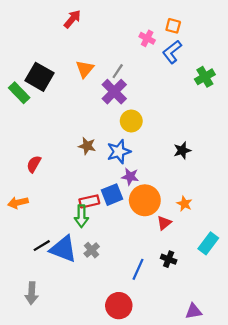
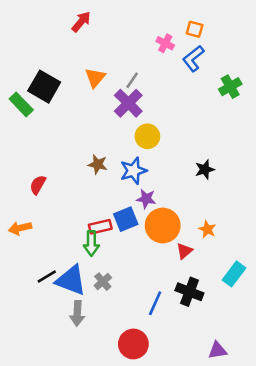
black cross: (169, 259) -> (189, 292), size x1.5
gray arrow: (32, 293) -> (77, 313), moved

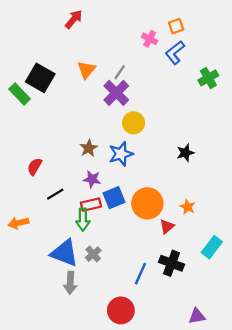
orange square: (195, 29) -> (176, 26), turned -35
brown star: (98, 164) -> (89, 148), turned 30
purple star: (146, 199) -> (92, 179), moved
orange arrow: (20, 228) -> (18, 223), moved
black line: (47, 276) -> (55, 194), moved

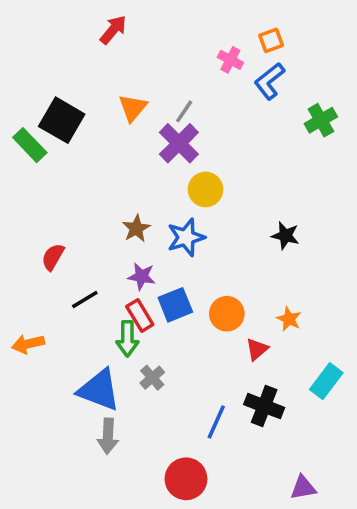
black star: (185, 153) -> (285, 236), turned 30
orange circle: (147, 203) -> (227, 314), size x0.7
red rectangle: (91, 205) -> (140, 315), turned 72
gray cross: (93, 254) -> (152, 378), moved

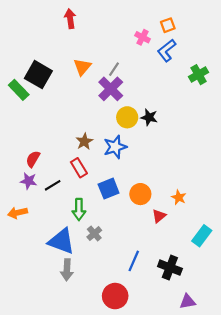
red arrow: (113, 30) -> (70, 19), turned -48
black star: (285, 236) -> (149, 117), moved
purple star: (142, 276) -> (29, 181), moved
red rectangle: (140, 315) -> (79, 168), moved
black cross: (264, 406) -> (170, 268), moved

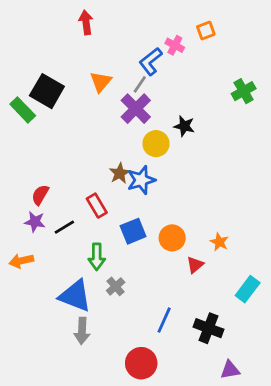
blue L-shape: (167, 50) -> (151, 61), moved
black star: (149, 117) -> (184, 126), moved
brown star: (84, 141) -> (120, 173), moved

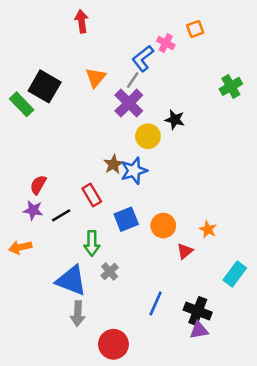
red circle: (141, 363) -> (113, 344), moved
purple triangle: (230, 370) -> (199, 330), moved

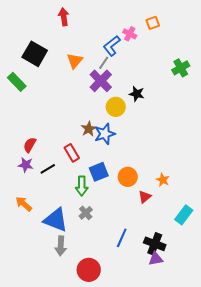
black square: (45, 86) -> (35, 54), moved
green arrow: (92, 243) -> (82, 186), moved
orange arrow: (20, 247) -> (24, 204), moved, turned 54

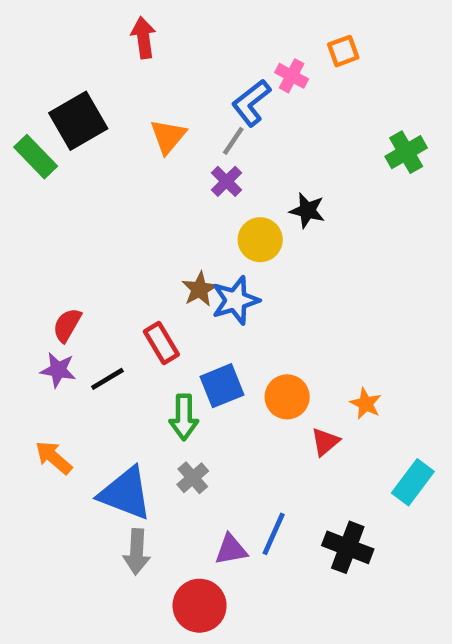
black square: (35, 54) -> (78, 121), turned 30
purple cross: (101, 81) -> (226, 181), size x0.6
green rectangle: (17, 82) -> (36, 157), moved
purple triangle: (156, 259) -> (231, 550), moved

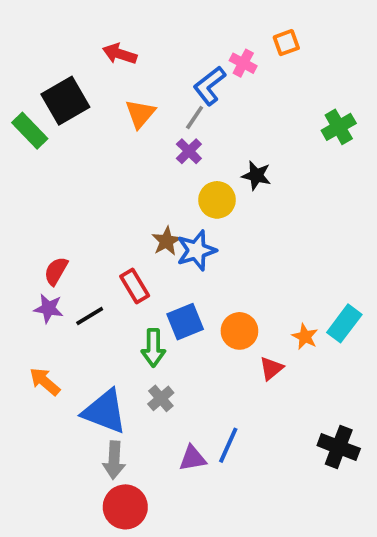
red arrow: (143, 38) -> (120, 54), moved, turned -64
cyan rectangle: (413, 482) -> (344, 323), moved
black cross: (348, 547) -> (339, 447), moved
red circle: (200, 606) -> (125, 507), moved

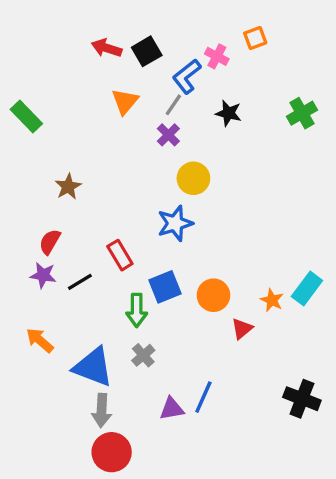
black square: (65, 101) -> (147, 51), moved, size x0.7
black star: (256, 176) -> (228, 113), moved
brown star: (166, 241) -> (68, 187), moved

